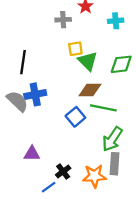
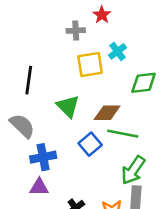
cyan cross: (116, 21) -> (117, 51), moved, turned -32
yellow square: (75, 49) -> (90, 64), size x1.5
green triangle: (88, 61) -> (68, 106), moved
blue cross: (35, 94) -> (43, 157), moved

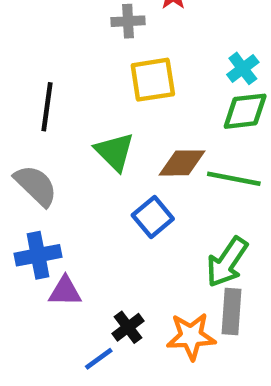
cyan cross: (117, 51) -> (243, 68), moved
green line: (123, 134) -> (234, 179), moved
blue cross: (43, 157) -> (38, 255), moved

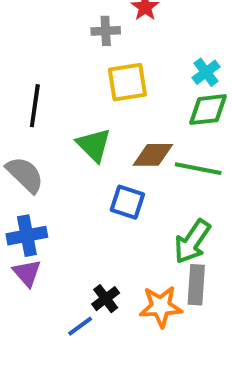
blue square: (153, 217) -> (127, 202), turned -32
purple triangle: (65, 291) -> (27, 273), moved, turned 48

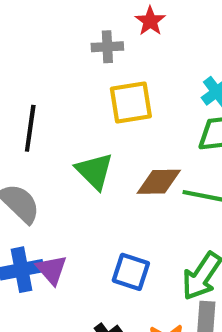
blue square: (127, 202) -> (131, 272), moved
purple triangle: (27, 273) -> (52, 270), moved

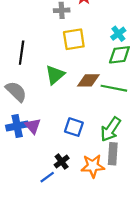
green triangle: (94, 171) -> (55, 75), turned 35

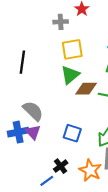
green triangle: (55, 75) -> (70, 75), moved
gray semicircle: (16, 92) -> (33, 111), moved
orange star: (93, 166) -> (90, 170), turned 30

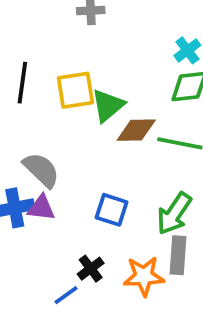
yellow square: (72, 49) -> (75, 90), moved
purple triangle: (33, 132) -> (41, 208), turned -42
orange star: (90, 170) -> (144, 276), turned -30

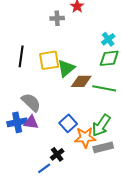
blue square: (112, 210) -> (68, 123), turned 30
gray rectangle: (178, 255) -> (103, 147), turned 72
orange star: (144, 276) -> (85, 137), moved

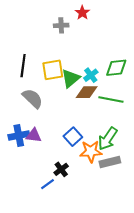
cyan cross: (108, 39) -> (91, 75), moved
gray semicircle: (31, 102) -> (33, 98), moved

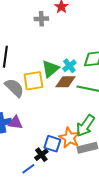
yellow square: (53, 70) -> (33, 81), moved
blue square: (73, 137) -> (52, 144), moved, turned -30
orange star: (91, 151) -> (69, 138), turned 30

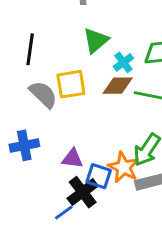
green triangle: (50, 69) -> (96, 40), moved
purple triangle: (15, 123) -> (72, 159), moved
black cross: (41, 155) -> (83, 192), size x1.5

